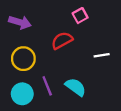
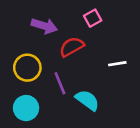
purple arrow: (20, 22) -> (44, 26), moved
purple line: (47, 86) -> (60, 83), moved

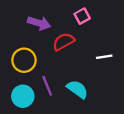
purple line: (60, 83) -> (47, 86), moved

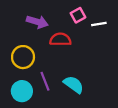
red semicircle: (63, 42) -> (60, 39), turned 30
white line: (104, 57) -> (99, 24), moved

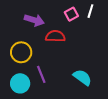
white line: (99, 24) -> (90, 11), moved, turned -64
cyan semicircle: (74, 85) -> (82, 77), moved

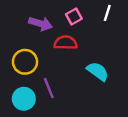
pink square: (71, 14) -> (74, 16), moved
cyan semicircle: (82, 77) -> (98, 71), moved

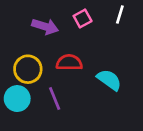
red semicircle: (66, 43) -> (69, 63), moved
cyan circle: (24, 99) -> (17, 99), moved

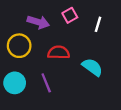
white line: (120, 14) -> (98, 24), moved
yellow circle: (28, 69) -> (19, 46), moved

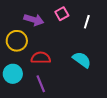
red semicircle: (59, 52) -> (41, 58), moved
purple line: (46, 83) -> (41, 84), moved

